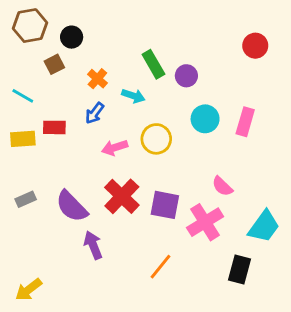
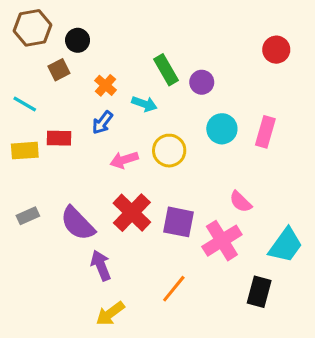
yellow arrow: (29, 290) -> (110, 314), moved

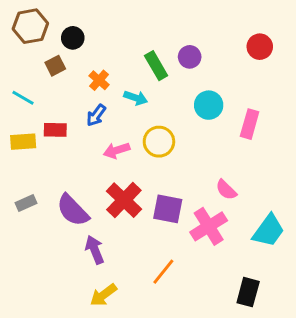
purple circle: (202, 82) -> (190, 57), moved
cyan circle: (222, 129) -> (209, 105), moved
black rectangle: (259, 292) -> (248, 292), moved

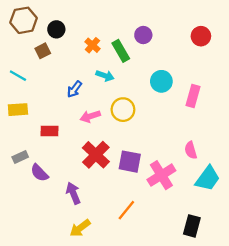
purple circle: (190, 57) -> (143, 35), moved
orange cross: (99, 80) -> (92, 45), moved
red rectangle: (55, 130) -> (50, 131), moved
pink semicircle: (226, 190) -> (191, 150), moved, turned 30
purple semicircle: (73, 210) -> (39, 173), moved, size x0.7

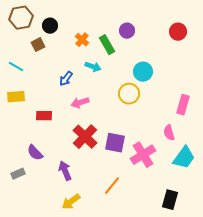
pink rectangle: (193, 96) -> (183, 105), moved
yellow circle: (123, 110) -> (129, 94), moved
gray rectangle: (20, 157) -> (18, 174), moved

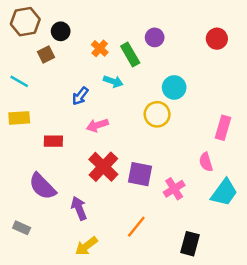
purple semicircle: (35, 153) -> (42, 186), size x1.4
pink cross: (143, 155) -> (174, 189), size x0.7
gray rectangle: (18, 174) -> (22, 228), moved, turned 48
black rectangle: (170, 200) -> (190, 244), moved

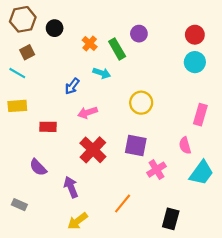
brown square: (46, 55) -> (27, 52), moved
cyan circle: (174, 87) -> (195, 62), moved
purple square: (140, 174) -> (136, 145), moved
purple semicircle: (42, 186) -> (38, 167), size x0.7

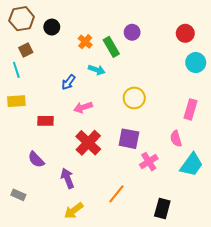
cyan circle: (195, 62) -> (196, 63), moved
cyan line: (17, 73) -> (16, 70), turned 42

